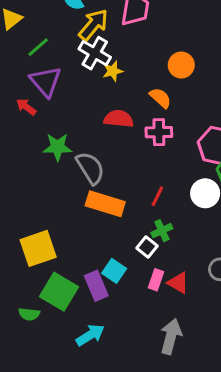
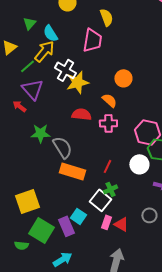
yellow arrow: (93, 25) -> (44, 51), moved
yellow star: (113, 71) -> (77, 82), size x1.6
white square: (147, 247) -> (100, 200), size x1.5

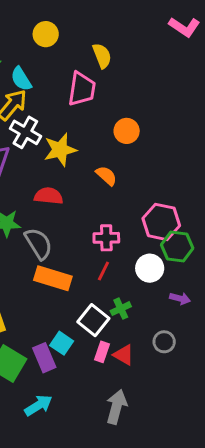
white cross: (65, 70) -> (25, 132), moved
orange circle: (123, 78) -> (127, 131), moved
red semicircle: (81, 114) -> (49, 196), moved
pink cross: (108, 123) -> (106, 238), moved
green cross: (110, 189) -> (121, 309), moved

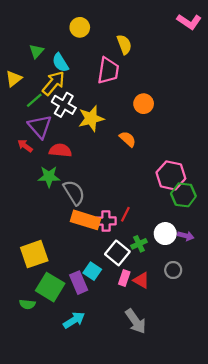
red semicircle: (49, 196) -> (60, 150), moved
pink cross: (106, 238) -> (106, 221), moved
white circle: (150, 268) -> (165, 234), moved
gray arrow: (116, 407) -> (136, 321), turned 130

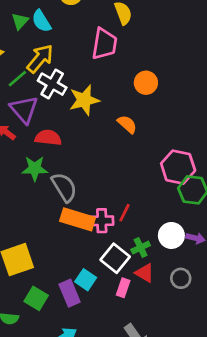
cyan semicircle: (60, 63) -> (41, 21), moved
red triangle: (141, 280) -> (145, 273), moved
green square: (50, 287) -> (36, 298), size x0.7

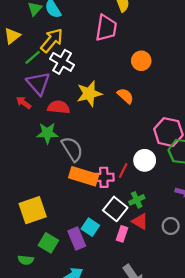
yellow star: (84, 100) -> (89, 94), moved
white circle: (171, 235) -> (145, 160), moved

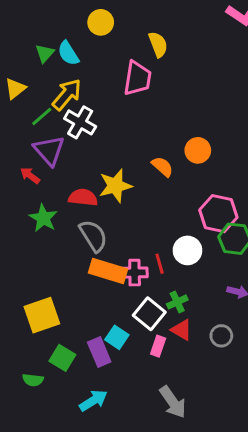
orange circle: (141, 61) -> (198, 150), moved
yellow star: (89, 94) -> (115, 186), moved
red semicircle: (59, 107) -> (83, 197), moved
green star: (47, 133) -> (43, 218), moved, turned 30
red line: (123, 171) -> (160, 264), turned -42

